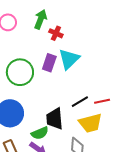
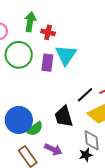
green circle: (20, 72) -> (19, 55), moved
green semicircle: (40, 133) -> (35, 129), moved

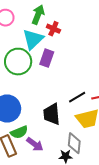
green circle: (19, 55) -> (18, 62), moved
cyan triangle: (66, 55) -> (33, 39), moved
green semicircle: (35, 129) -> (19, 132), moved

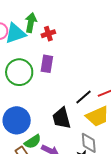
red cross: (53, 29) -> (48, 34), turned -32
cyan triangle: (33, 39) -> (15, 33), moved, turned 35

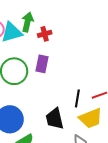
black line: (84, 97) -> (77, 98), turned -42

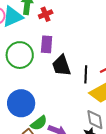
black trapezoid: (55, 119) -> (61, 66), moved

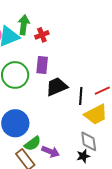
black trapezoid: (61, 66) -> (57, 87), turned 85

